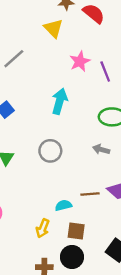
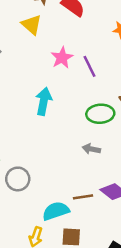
gray circle: (50, 151) -> (18, 179), moved
cyan semicircle: (63, 205) -> (56, 211), size x1.5

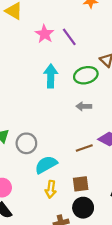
cyan arrow: (44, 101) -> (51, 76), moved
cyan semicircle: (56, 211) -> (46, 165), moved

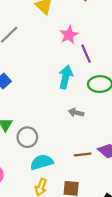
purple line: (69, 37) -> (86, 54), moved
gray arrow: (84, 106) -> (76, 113), moved

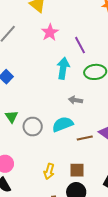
pink star: (69, 35) -> (50, 32), moved
cyan semicircle: (42, 162) -> (63, 124), moved

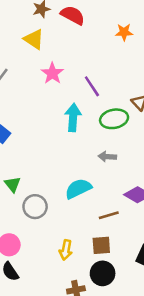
gray arrow: (75, 100) -> (107, 157), moved
gray circle: (33, 127) -> (35, 207), moved
brown line: (85, 138) -> (109, 215), moved

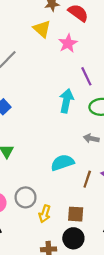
pink star: (52, 73) -> (68, 43), moved
gray circle: (35, 207) -> (26, 197), moved
brown line: (109, 215) -> (87, 179), moved, turned -63

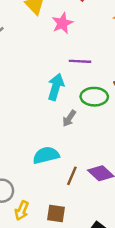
purple line: (86, 76) -> (80, 61), turned -66
gray arrow: (91, 138) -> (69, 118), moved, turned -72

